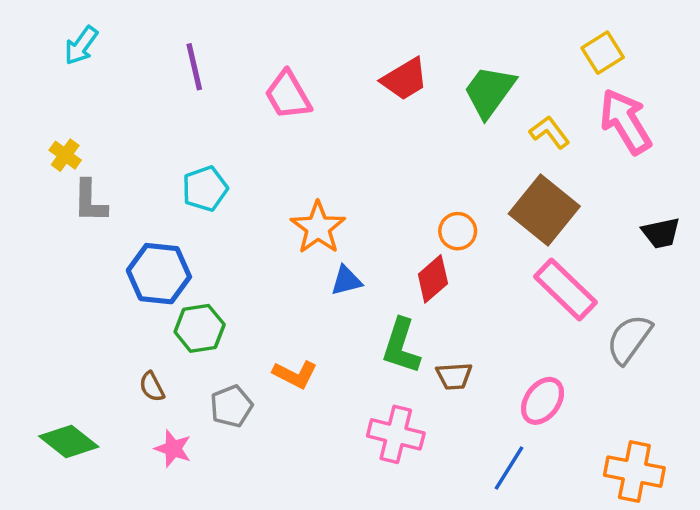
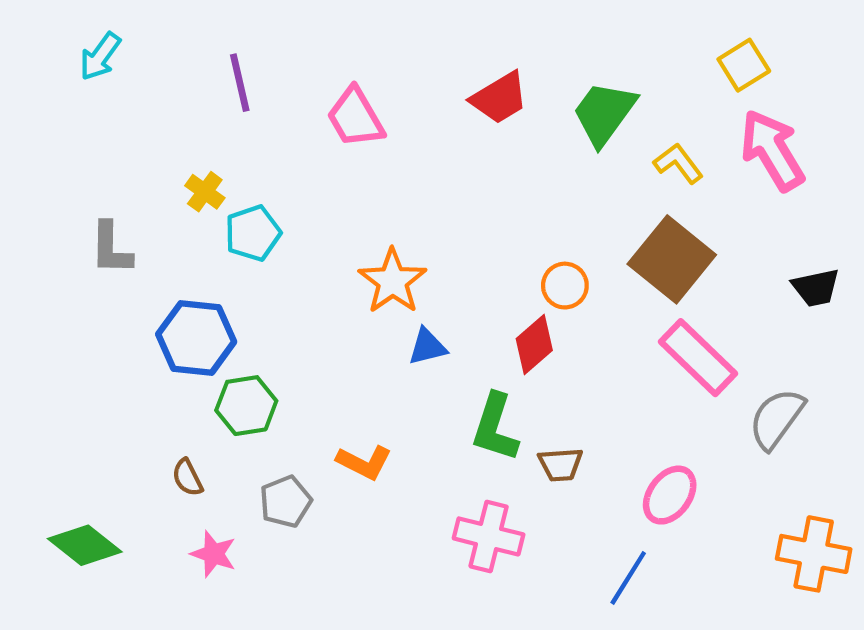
yellow cross: (65, 155) -> (205, 192), moved
orange cross: (634, 472) -> (814, 554), moved

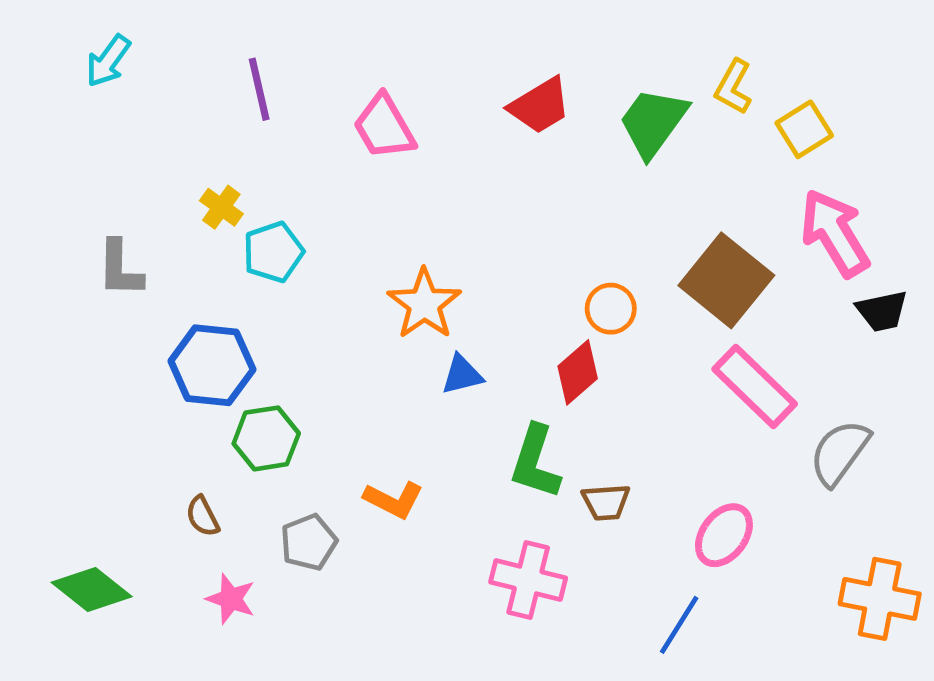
yellow square: (744, 65) -> (804, 129), moved
pink arrow: (772, 150) -> (835, 233), moved
yellow L-shape: (678, 163) -> (733, 87), moved, turned -114

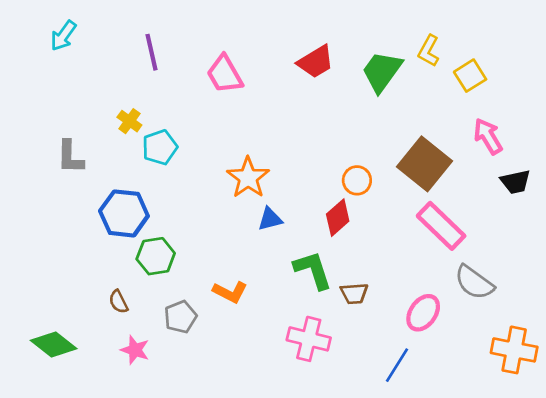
pink arrow: (835, 233) -> (488, 136), size x0.7
gray semicircle: (840, 453) -> (474, 282), moved, turned -90
green L-shape: (535, 462) -> (313, 270), turned 144

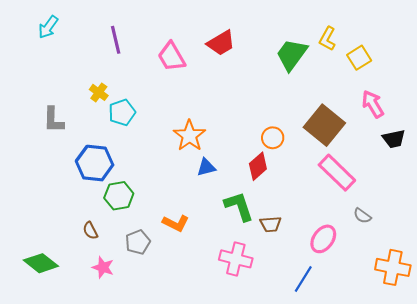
red trapezoid: (316, 62) -> (221, 43), moved
gray semicircle: (474, 282) -> (362, 216), size x0.6

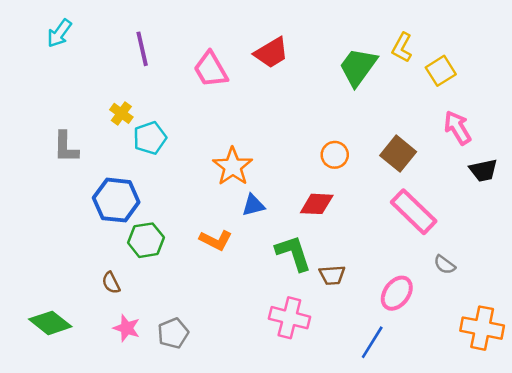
brown square: (324, 125) -> (398, 154), size x0.7
orange circle: (273, 138) -> (335, 155), moved
red diamond: (258, 166) -> (317, 204), turned 44
orange L-shape: (176, 223) -> (216, 240), moved
gray pentagon: (138, 242) -> (173, 333), moved

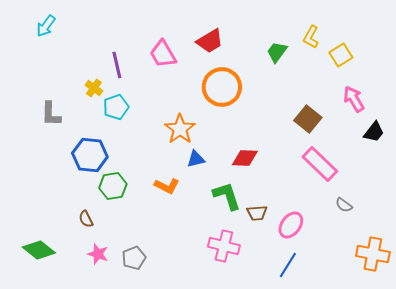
purple line: (142, 49) -> (117, 65), moved
green trapezoid: (358, 67) -> (277, 52), size x0.7
orange circle: (335, 155) -> (222, 87), moved, size x1.8
black trapezoid: (483, 170) -> (374, 132), turned -40
pink ellipse: (397, 293) -> (291, 225), moved

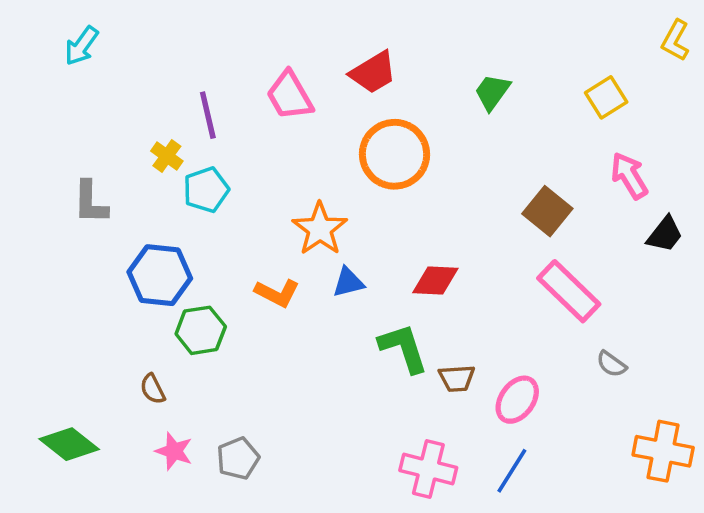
yellow L-shape: (311, 37) -> (675, 40), moved
orange L-shape: (167, 186) -> (277, 293), moved
pink cross: (224, 246) -> (428, 469), moved

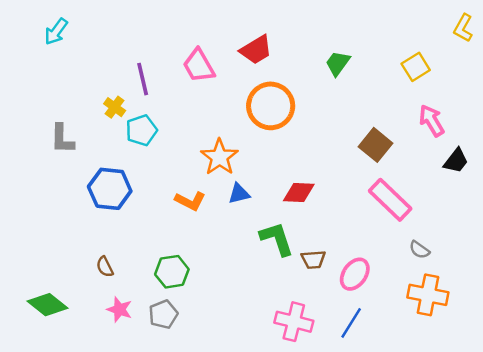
green hexagon: (201, 330) -> (172, 272), moved
orange cross: (663, 451) -> (428, 295), moved

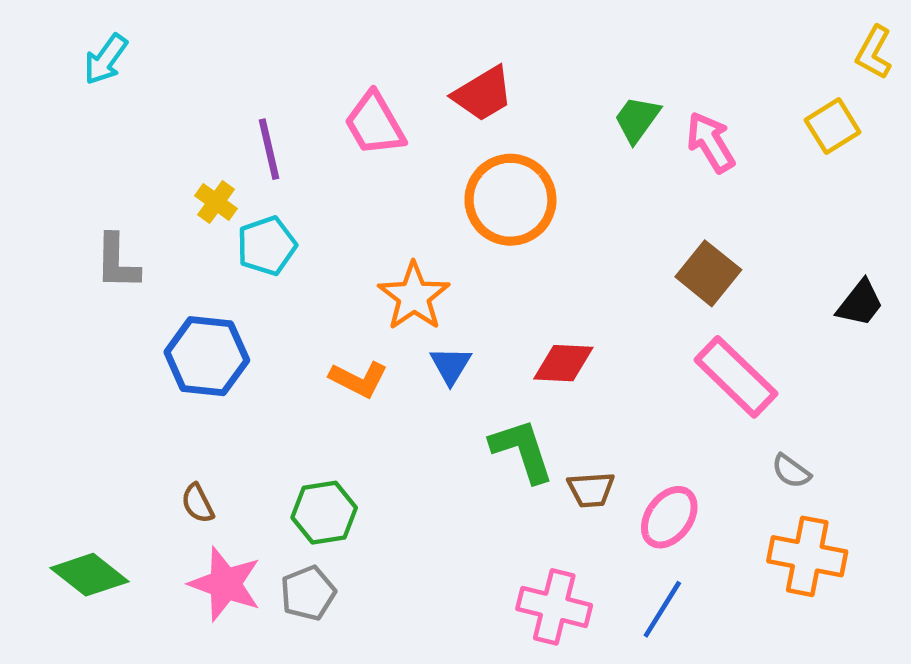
yellow square: (416, 67) -> (833, 126), moved
pink arrow: (432, 121) -> (711, 142), moved
blue triangle: (239, 194) -> (451, 365), turned -45
pink star: (119, 309) -> (225, 584), size x1.5

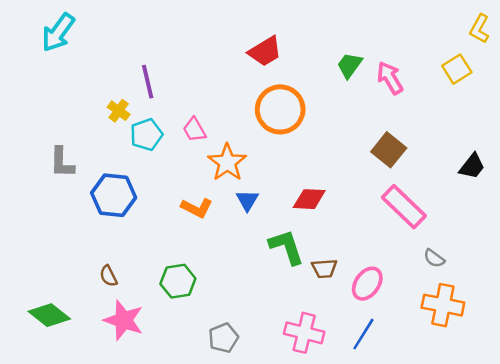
cyan arrow: (106, 59) -> (58, 32), size x1.4
pink trapezoid: (375, 124) -> (194, 130), moved, size x0.7
gray L-shape: (117, 262) -> (62, 162), moved
gray pentagon: (308, 593) -> (223, 338), moved

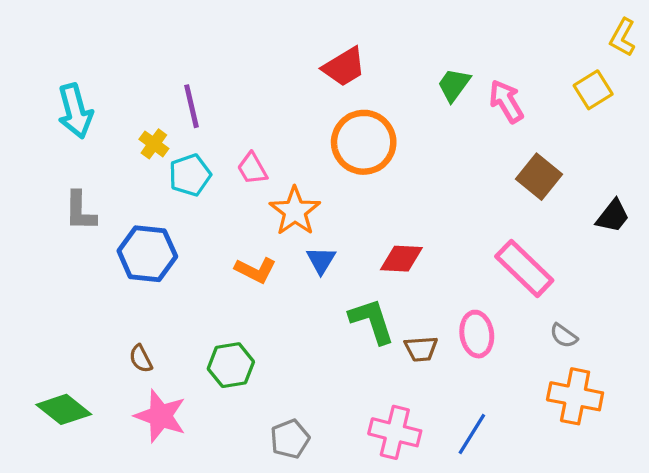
cyan arrow: (58, 32) -> (75, 111), moved, turned -51
brown square: (389, 150) -> (539, 177), moved
pink ellipse: (367, 284) -> (477, 334), moved, turned -44

